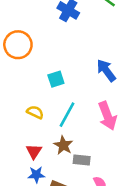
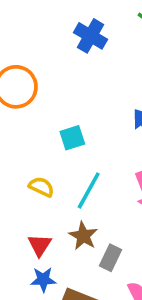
gray rectangle: (82, 160) -> (111, 258), turned -70

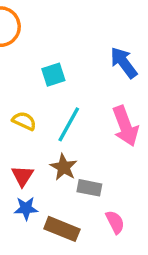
gray rectangle: (111, 258) -> (89, 188), turned 75

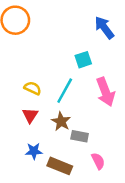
blue arrow: (124, 63) -> (104, 28), moved
cyan square: (53, 75) -> (83, 60), moved
red triangle: (22, 176) -> (30, 115), moved

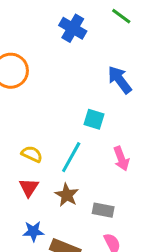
cyan square: (83, 60) -> (94, 119), turned 35
pink arrow: (105, 92) -> (121, 159), size x0.7
gray rectangle: (80, 136) -> (103, 210), moved

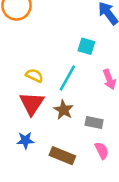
red triangle: (29, 187) -> (32, 103), size x1.5
blue star: (33, 231) -> (25, 140), moved

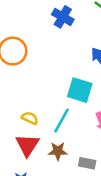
cyan square: (86, 46) -> (80, 90), size x1.5
brown star: (64, 110) -> (58, 151), turned -30

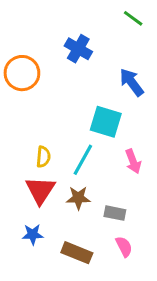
blue cross: (63, 17) -> (78, 49), moved
yellow semicircle: (30, 118) -> (43, 157), turned 70

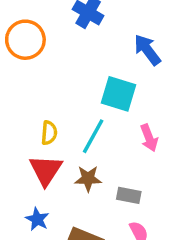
blue star: (33, 234) -> (37, 219), turned 30

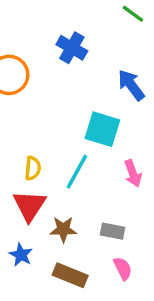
brown star: (88, 179) -> (63, 229), moved

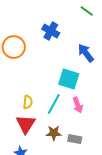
pink arrow: (133, 173) -> (78, 105), moved
brown star: (63, 229) -> (54, 133), moved

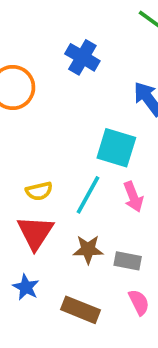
yellow semicircle: (28, 102) -> (39, 191), turned 72

